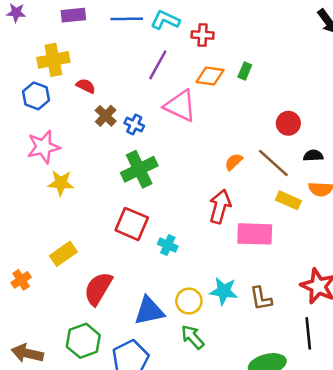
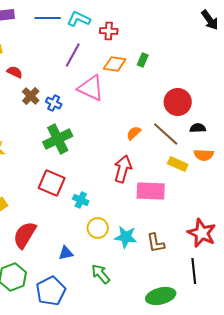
red circle: (288, 123) -> (178, 102), size x1.4
yellow circle: (189, 301) -> (98, 228), moved
blue triangle: (149, 311) -> (66, 253), size x0.6

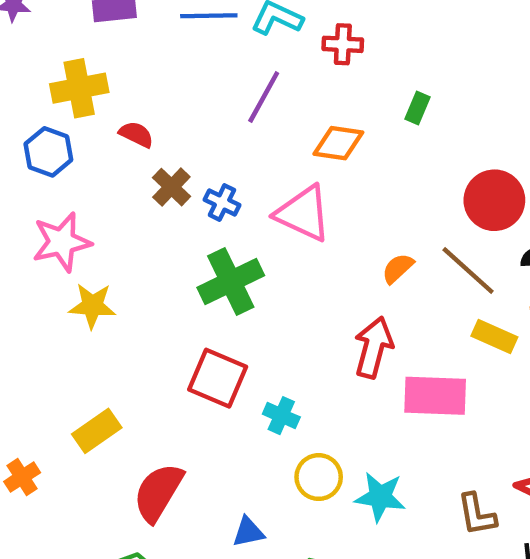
orange diamond: (115, 64) -> (338, 143), moved
pink triangle: (91, 88) -> (303, 213), moved
brown L-shape: (156, 243) -> (477, 514), moved

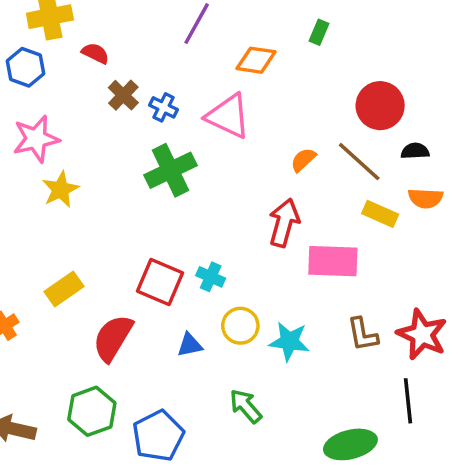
yellow star: (92, 306) -> (60, 189), turned -30
red square: (218, 378) -> (160, 282), moved
brown L-shape: (477, 514) -> (363, 334), moved
blue triangle: (248, 532) -> (190, 345), moved

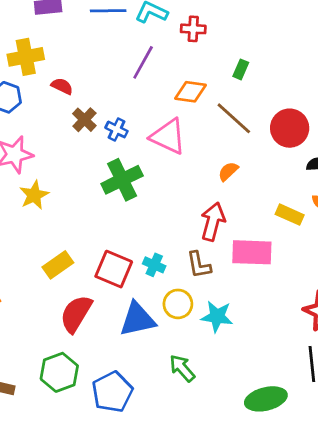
brown line: (359, 162) -> (234, 118), moved
yellow rectangle: (64, 289) -> (58, 265), moved
brown L-shape: (363, 334) -> (199, 265), moved
blue triangle: (190, 345) -> (137, 319), size x1.8

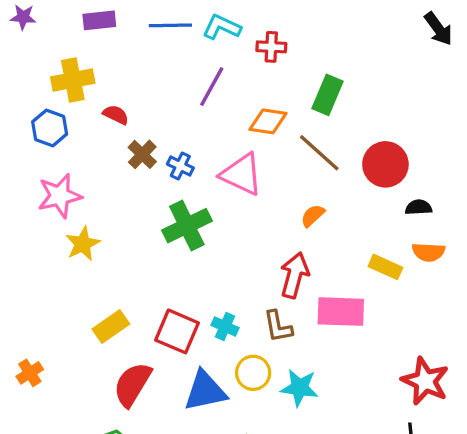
green rectangle: (241, 69) -> (328, 95), size x1.6

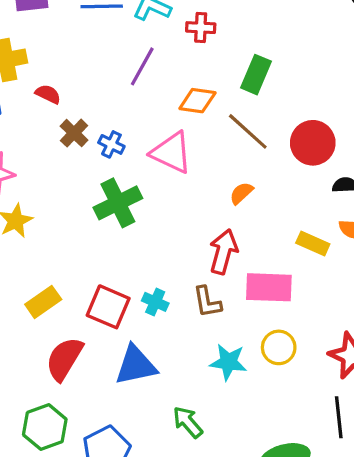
yellow circle: (253, 373) -> (279, 347), moved

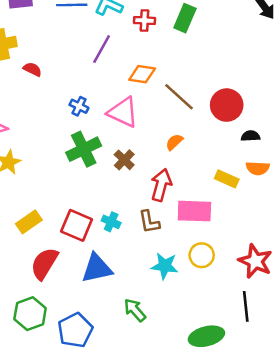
green rectangle: (256, 75) -> (185, 18), moved
brown cross: (74, 133) -> (124, 160), moved

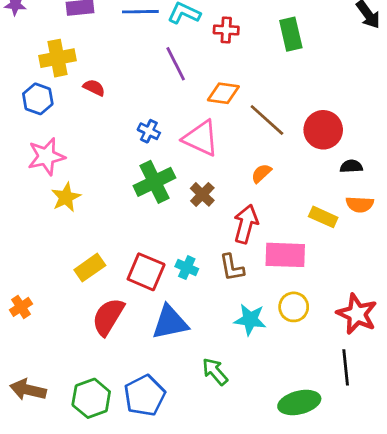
green rectangle: (185, 18) -> (291, 34), moved, turned -36
purple line: (102, 49) -> (176, 64), turned -56
green hexagon: (30, 314) -> (91, 398), moved

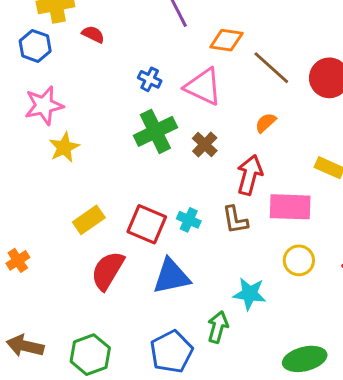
cyan star: (250, 320) -> (250, 294), moved
green arrow: (215, 372) -> (218, 327), turned 56
blue pentagon: (145, 395) -> (171, 352), moved

